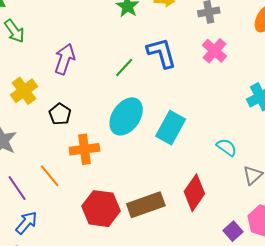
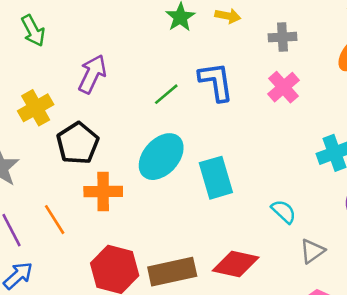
black pentagon: (60, 114) -> (78, 143), size x1.5
cyan rectangle: (171, 128) -> (216, 178), turned -52
red diamond: (194, 193) -> (236, 264), turned 60

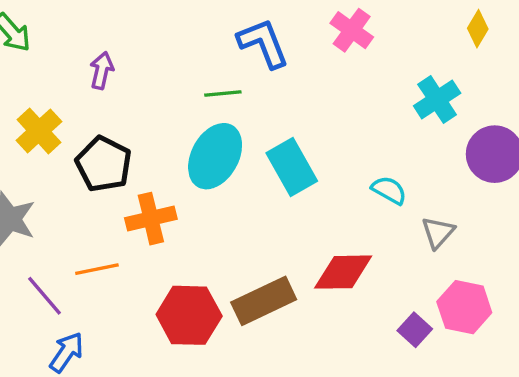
purple arrow: (92, 74) -> (102, 70), size x0.7
green line: (166, 94) -> (223, 94), moved, turned 48
orange line: (55, 220) -> (97, 269), turned -56

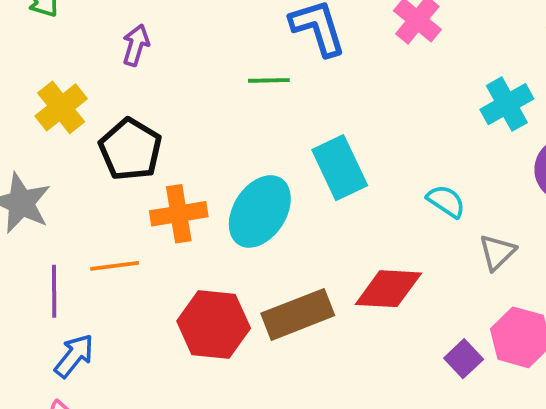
cyan ellipse: (215, 156) -> (260, 211), moved
purple line: (45, 296) -> (54, 291), turned 36

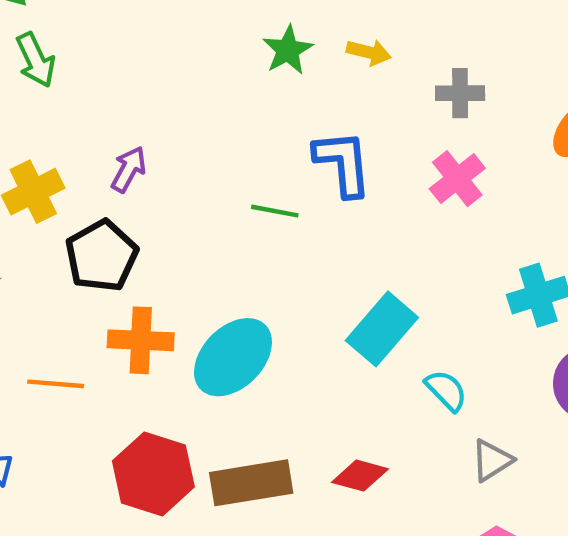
purple arrow: (136, 45) -> (129, 169), moved
cyan rectangle: (340, 168) -> (382, 329), moved, turned 54
red diamond: (388, 289) -> (360, 476), size x0.7

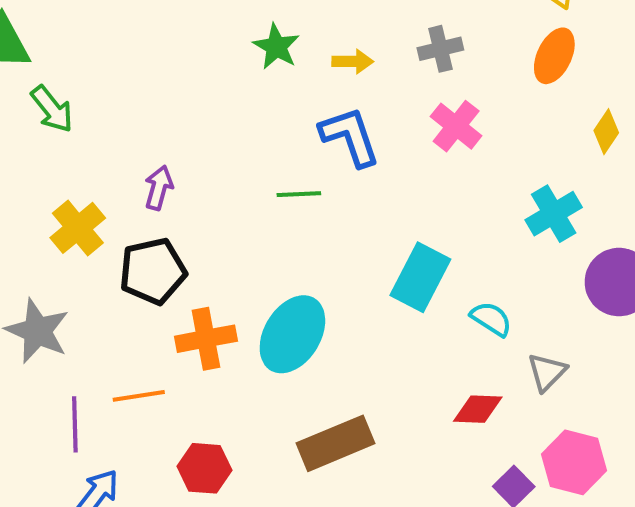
yellow arrow: (369, 52) -> (353, 61), moved
black pentagon: (102, 256) -> (153, 271), turned 30
red hexagon: (153, 474) -> (204, 468), moved, size x0.7
red diamond: (360, 476) -> (478, 409), moved

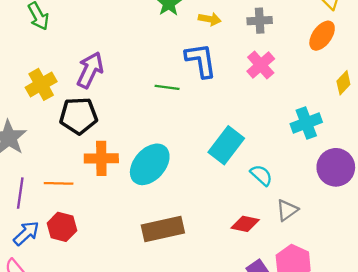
purple arrow: (159, 188) -> (90, 70), size x1.5
red hexagon: (204, 468) -> (62, 227), moved

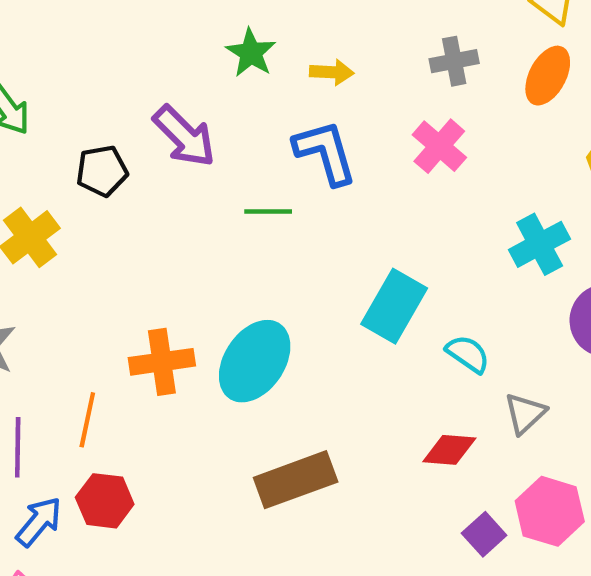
gray cross: (260, 21) -> (454, 61), moved
purple arrow: (90, 70) -> (184, 136), moved, turned 117
black pentagon: (78, 116) -> (102, 171), moved, size x0.7
orange line: (59, 183) -> (87, 420), turned -72

